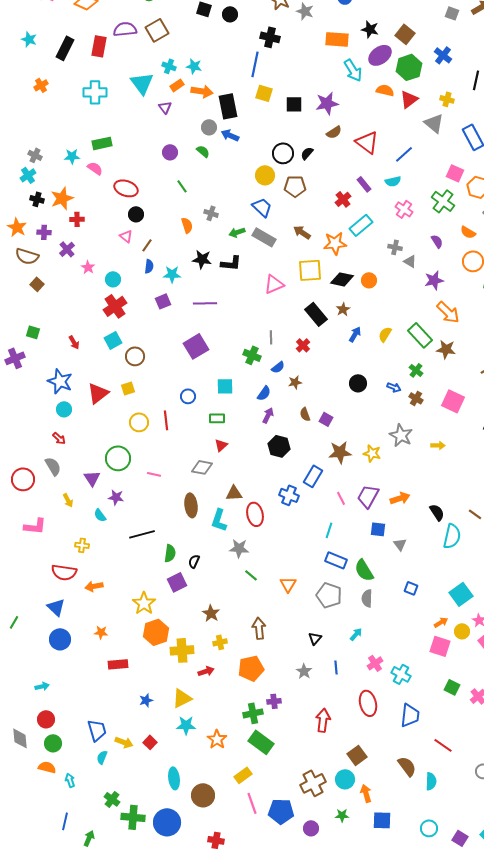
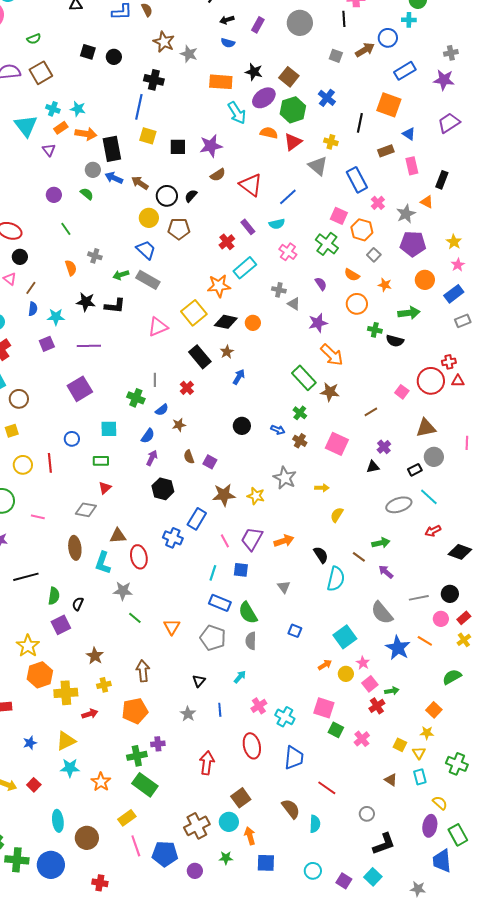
brown arrow: (302, 232) -> (140, 183), moved
yellow square: (310, 270) -> (194, 313), turned -35
yellow semicircle: (385, 334) -> (337, 515), moved
blue square: (378, 529) -> (241, 570), moved
pink square: (440, 646) -> (324, 708), moved

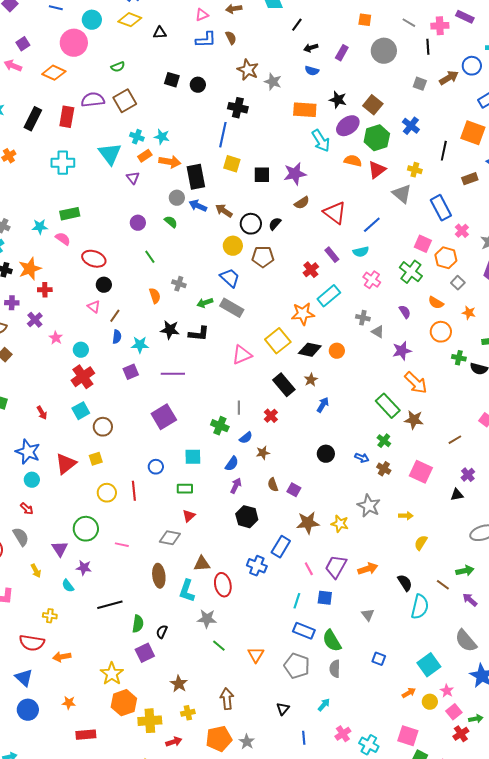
gray star: (188, 714) -> (247, 742), moved

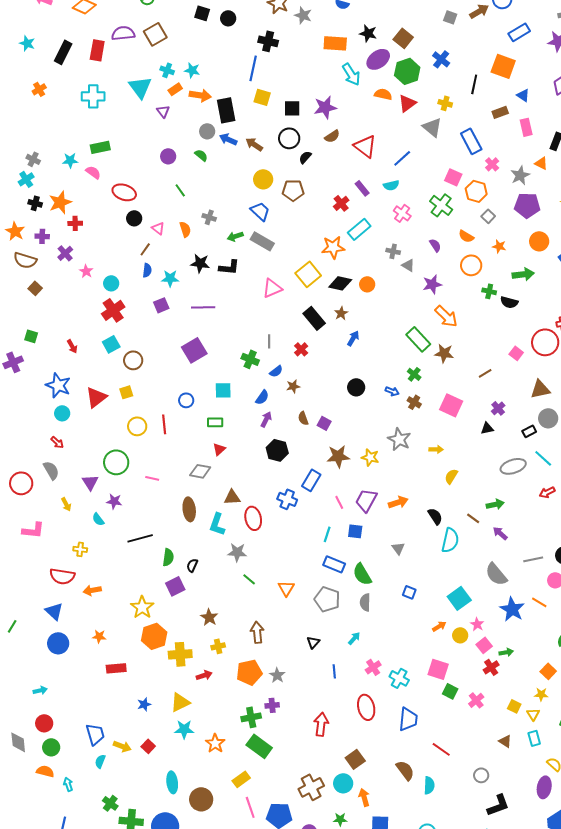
black circle: (251, 224) -> (289, 138), moved
pink triangle: (94, 307) -> (158, 228), moved

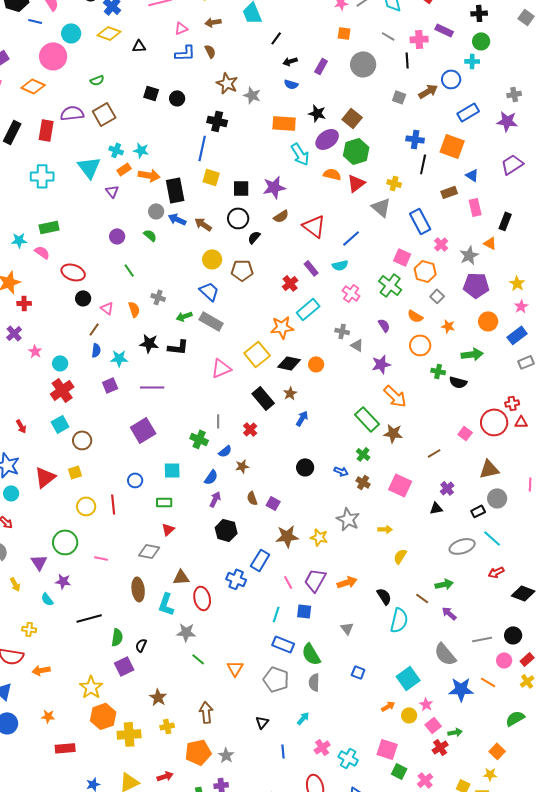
blue cross: (441, 59) -> (415, 139), moved, turned -30
blue star: (512, 609) -> (461, 689), turned -30
red arrow: (204, 675) -> (165, 776), moved

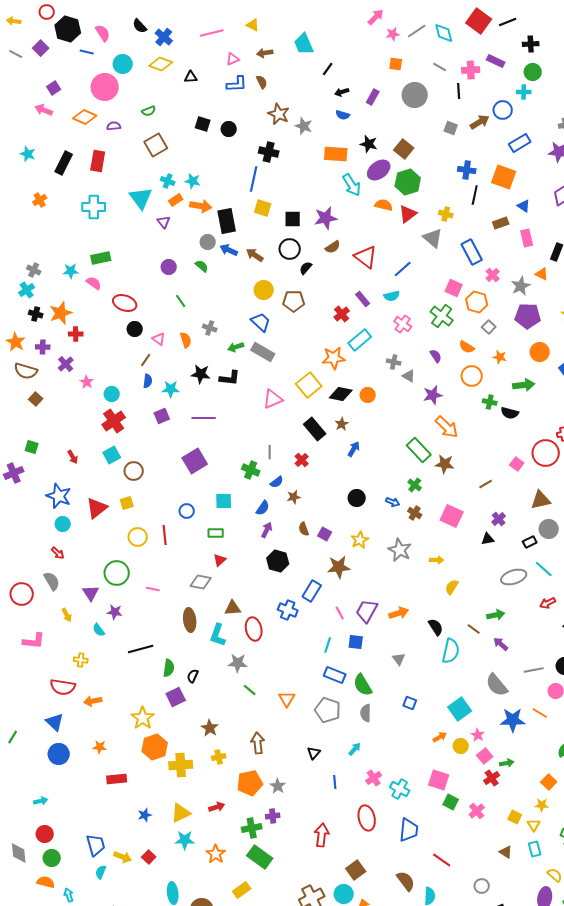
purple semicircle: (72, 113) -> (114, 126), moved, size x0.6
yellow star: (319, 537) -> (360, 540), moved, turned 30

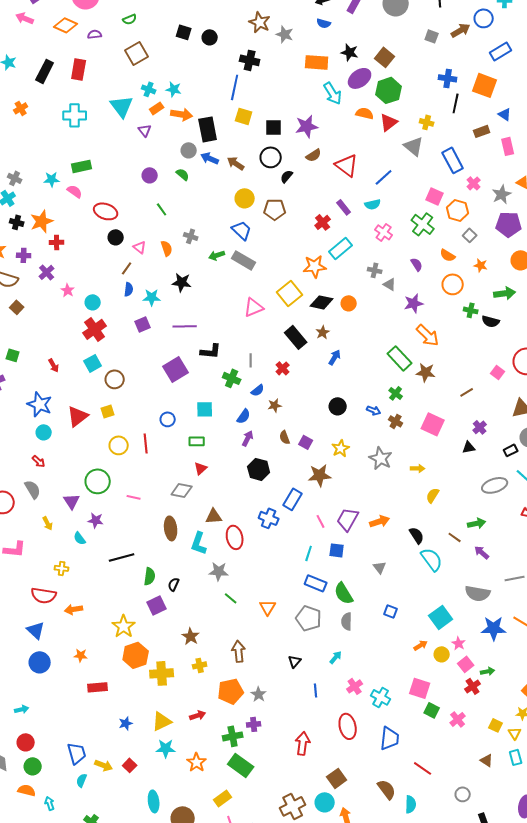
black L-shape: (230, 378) -> (211, 351), moved
cyan semicircle: (451, 651) -> (432, 559), turned -50
gray semicircle: (497, 685) -> (478, 593), turned -40

